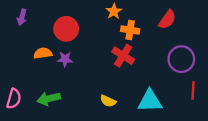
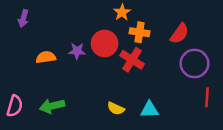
red semicircle: (167, 20) -> (180, 34), moved
red circle: (66, 29) -> (105, 44), moved
purple star: (65, 59) -> (77, 51), moved
cyan triangle: (150, 101) -> (150, 110), moved, size x0.7

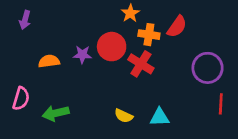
red semicircle: (180, 34) -> (177, 27), moved
pink semicircle: (15, 106) -> (21, 99), moved

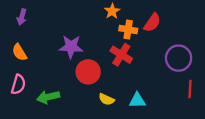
red circle: (112, 47) -> (88, 72), moved
purple star: (82, 55) -> (71, 47), size x1.5
orange semicircle: (49, 61) -> (19, 52), moved, turned -114

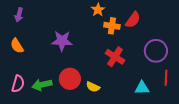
red cross: (121, 55) -> (115, 57), moved
red circle: (88, 72) -> (70, 79), moved
pink semicircle: (18, 84) -> (18, 84), moved
cyan triangle: (137, 100) -> (142, 88), moved

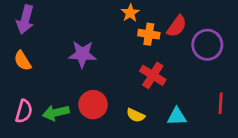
purple arrow: (19, 15) -> (25, 20), size x1.5
purple circle: (156, 51) -> (207, 45), moved
yellow semicircle: (93, 87) -> (136, 115), moved
cyan triangle: (142, 88) -> (177, 117), moved

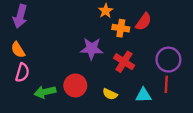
purple circle: (207, 45) -> (168, 60), moved
purple star: (82, 54) -> (92, 49), moved
red line: (221, 103) -> (166, 84), moved
pink semicircle: (24, 111) -> (22, 73), moved

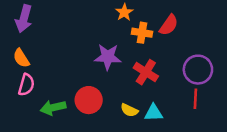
cyan triangle: (144, 95) -> (153, 113), moved

